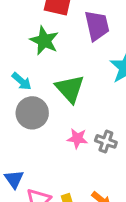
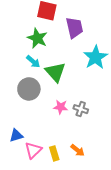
cyan arrow: (22, 81) -> (33, 61), moved
blue triangle: (14, 179) -> (16, 135), turned 48

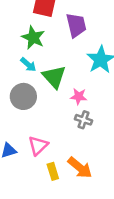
pink star: (61, 107) -> (79, 96), moved
pink triangle: (33, 150) -> (38, 146), moved
orange arrow: (78, 150) -> (80, 168), size x1.5

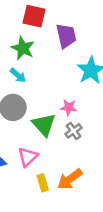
green triangle: (54, 77) -> (44, 125), moved
gray cross: (84, 120) -> (74, 131), turned 35
orange arrow: (80, 168) -> (70, 179), turned 105

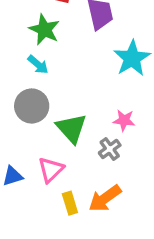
pink star: (69, 107) -> (124, 120), moved
gray cross: (74, 131) -> (110, 149), moved

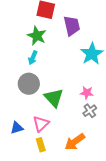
cyan arrow: (38, 65) -> (33, 58), turned 72
gray cross: (110, 149) -> (90, 111), moved
yellow rectangle: (70, 203) -> (41, 145), moved

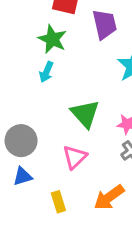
gray circle: (29, 84) -> (21, 141), moved
green triangle: (54, 98) -> (85, 114), moved
pink triangle: (41, 124) -> (75, 157), moved

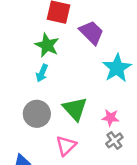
purple trapezoid: (105, 24) -> (91, 32), turned -32
gray circle: (21, 141) -> (37, 114), moved

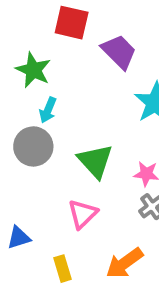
green star: (47, 45) -> (33, 70), moved
gray circle: (37, 114) -> (33, 146), moved

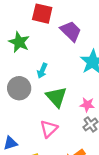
cyan arrow: (48, 110) -> (42, 71), moved

